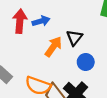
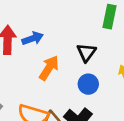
black triangle: (74, 38) -> (86, 52), moved

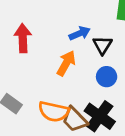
blue arrow: (33, 38) -> (80, 33), moved

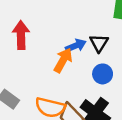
blue arrow: (80, 33) -> (76, 46), moved

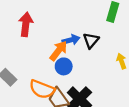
blue circle: (103, 74) -> (64, 66), moved

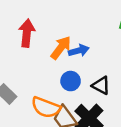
black triangle: (91, 40) -> (101, 85), moved, turned -42
orange arrow: (58, 51) -> (61, 48), moved

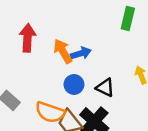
orange arrow: (61, 48) -> (63, 51), turned -65

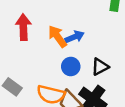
black triangle: (105, 88) -> (100, 67), turned -48

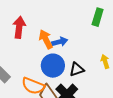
blue circle: (71, 67) -> (53, 66), size x1.5

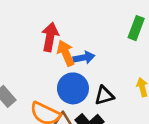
red arrow: (19, 27) -> (50, 37), moved

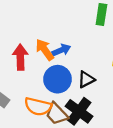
red arrow: (50, 37) -> (20, 57), moved

